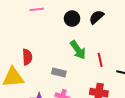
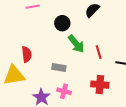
black circle: (72, 19) -> (62, 23), moved

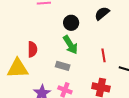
green arrow: (76, 44) -> (70, 45), moved

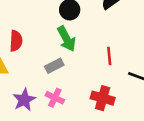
gray rectangle: (63, 66) -> (54, 66), turned -48

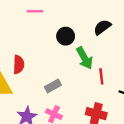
green arrow: (67, 39) -> (85, 58), moved

